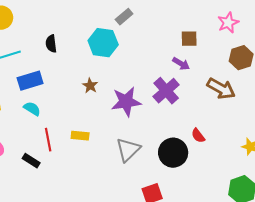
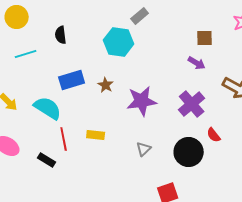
black semicircle: (51, 44) -> (61, 35), moved
blue rectangle: (30, 81) -> (72, 80), moved
purple cross: (166, 91) -> (192, 104), moved
cyan semicircle: (32, 109) -> (48, 108), size x1.6
gray triangle: (128, 150) -> (144, 149), size x0.6

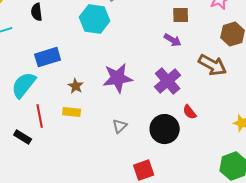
brown star: (106, 85) -> (76, 86), moved
cyan semicircle: (48, 108) -> (24, 85), turned -84

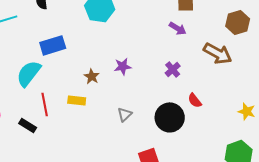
purple star: (118, 78) -> (123, 66), size x0.6
purple cross: (168, 81) -> (173, 69), size x0.6
brown star: (76, 86) -> (92, 76), moved

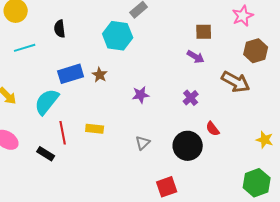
brown star: (92, 76) -> (100, 75), moved

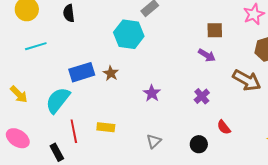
black semicircle: (60, 29) -> (69, 13), moved
purple star: (141, 95) -> (152, 93), turned -30
black circle: (188, 146) -> (199, 144), size x0.6
black rectangle: (46, 154) -> (57, 152), turned 30

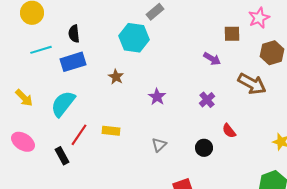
black semicircle: (69, 13) -> (74, 34), moved
brown square: (215, 30) -> (232, 34), moved
blue rectangle: (82, 72) -> (73, 62), moved
red line: (74, 131) -> (79, 135), turned 45

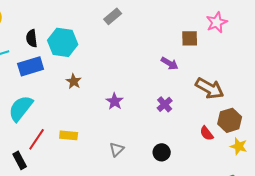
cyan hexagon: (134, 38) -> (63, 42), moved
brown hexagon: (272, 53) -> (230, 120), moved
red semicircle: (229, 131) -> (207, 133), moved

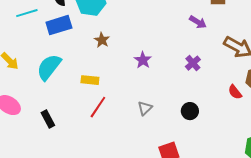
yellow rectangle: (69, 135) -> (90, 80), moved
red line: (37, 139) -> (98, 107), moved

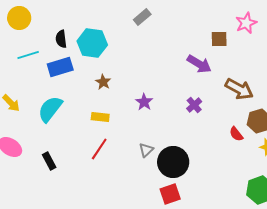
purple arrow: (198, 22) -> (199, 64), size x1.4
yellow rectangle: (90, 80) -> (100, 117), moved
black circle: (190, 111) -> (173, 162), moved, size x1.8

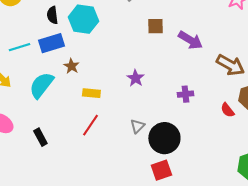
brown square: (219, 39) -> (155, 26), moved
cyan line: (28, 55) -> (19, 47), moved
brown star: (103, 82) -> (71, 66), moved
purple cross: (194, 105) -> (185, 94), moved, turned 35

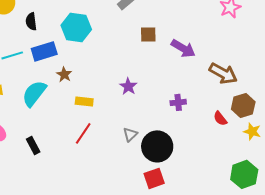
black semicircle: (52, 15) -> (31, 21), moved

